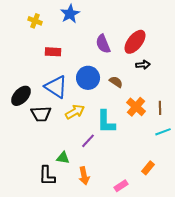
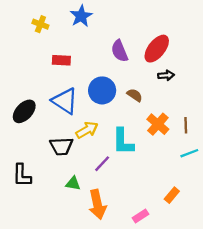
black trapezoid: (41, 114) -> (61, 146), moved
black L-shape: (47, 176) -> (22, 175), moved
orange arrow: (84, 176) -> (97, 204), size x1.4

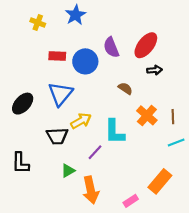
blue circle: (102, 90) -> (85, 61), moved
blue triangle: (65, 101) -> (60, 94), turned 36
green triangle: (73, 183) -> (68, 171), turned -40
orange rectangle: (172, 195) -> (160, 181), size x1.6

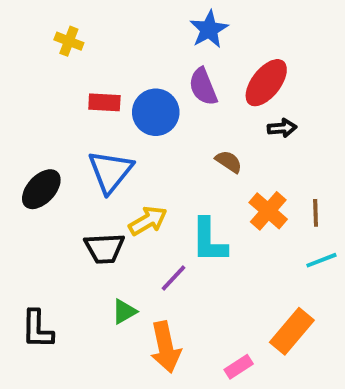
blue star: (76, 15) -> (209, 29), moved
black L-shape: (20, 163) -> (37, 329), moved

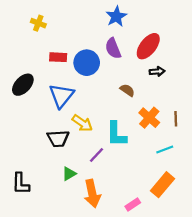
black ellipse: (41, 189) -> (23, 85), moved
yellow arrow: (148, 221) -> (82, 123), turned 65
cyan line: (321, 260) -> (165, 150), moved

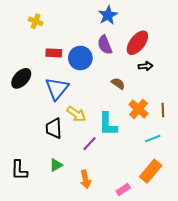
black trapezoid: (58, 139) -> (54, 128), turned 90
green triangle: (69, 174) -> (56, 165), moved
orange arrow: (92, 193) -> (85, 179), size x0.7

